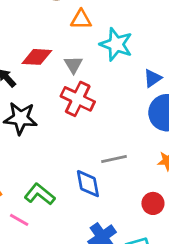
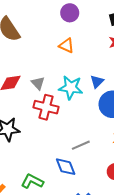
orange triangle: (81, 19) -> (66, 46), moved, turned 35
cyan star: (116, 44) -> (71, 88), moved

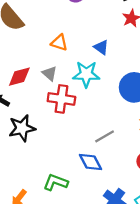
orange triangle: (66, 46) -> (59, 43), moved
blue triangle: (97, 82) -> (101, 47), moved, turned -32

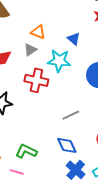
gray triangle: (50, 73) -> (30, 50), moved, turned 40
blue diamond: (90, 162) -> (67, 145), moved

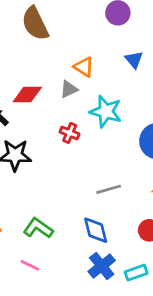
blue triangle: (74, 39) -> (134, 60), moved
red cross: (36, 80) -> (70, 133), size x0.6
pink line: (17, 172) -> (30, 265), moved

